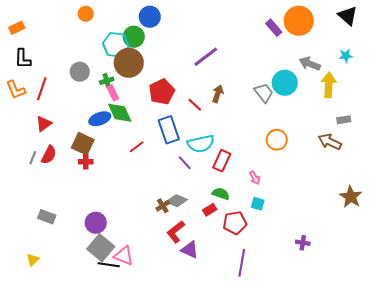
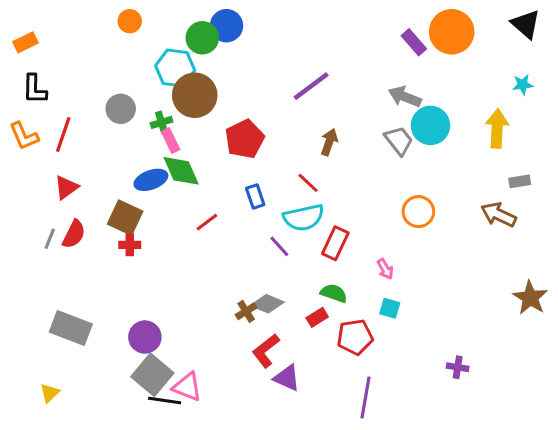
green circle: (134, 37) -> (202, 38), moved
gray arrow: (310, 64) -> (405, 97), moved
red line: (195, 105) -> (308, 183), moved
blue rectangle: (169, 130) -> (255, 196), size x0.6
gray rectangle: (47, 217) -> (71, 328), size x1.5

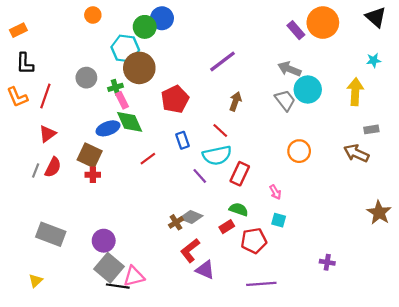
pink triangle: (187, 387) -> (134, 276), turned -35
purple line: (366, 397) -> (261, 284), turned 76

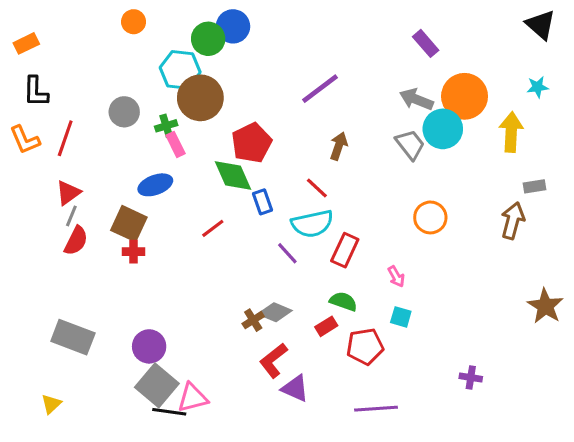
orange circle: (323, 23) -> (465, 96), moved
green diamond: (130, 122) -> (233, 176), moved
brown arrow: (356, 153) -> (513, 221), turned 80
gray line: (36, 170) -> (71, 216), moved

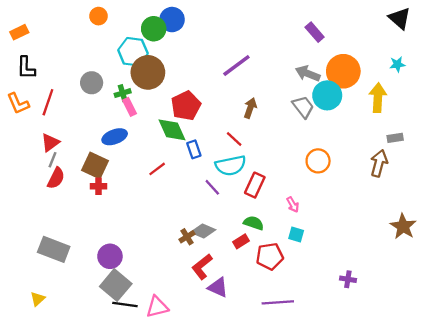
pink triangle: (193, 398) -> (157, 307), moved

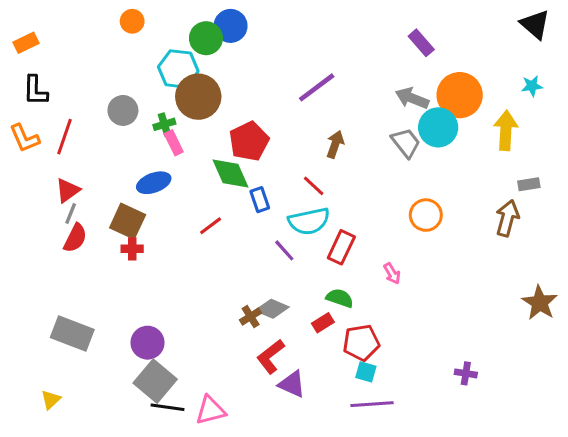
cyan square: (296, 234) -> (366, 372), moved

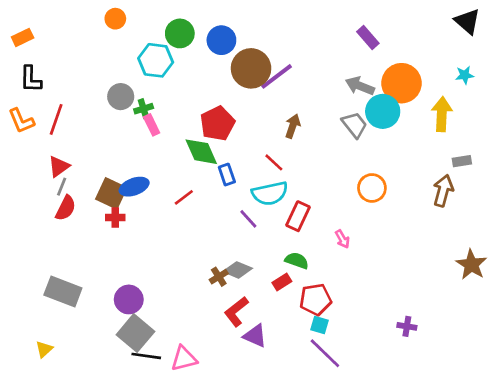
blue circle: (231, 26) -> (221, 40), moved
brown circle: (198, 97) -> (251, 68), moved
gray circle: (123, 110) -> (121, 97), moved
blue ellipse: (154, 183) -> (134, 187), moved
purple line: (372, 404) -> (325, 353), turned 48

